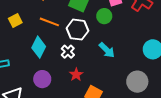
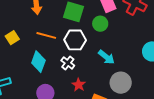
gray circle: (137, 82) -> (121, 83), moved

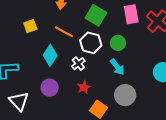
green circle: (100, 24) -> (118, 43), moved

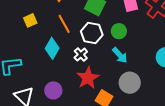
orange line: (64, 32) -> (64, 24), turned 36
red star: (84, 87) -> (88, 78), size x1.6
purple circle: (50, 88) -> (53, 90), moved

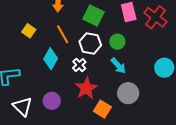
yellow square: (30, 20) -> (29, 31), turned -32

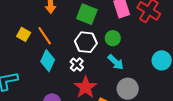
orange line: (63, 34) -> (45, 36), moved

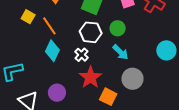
yellow square: (24, 34) -> (28, 17), moved

